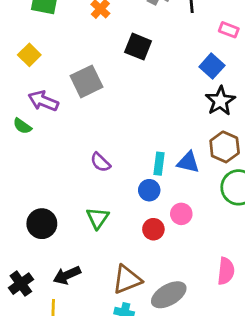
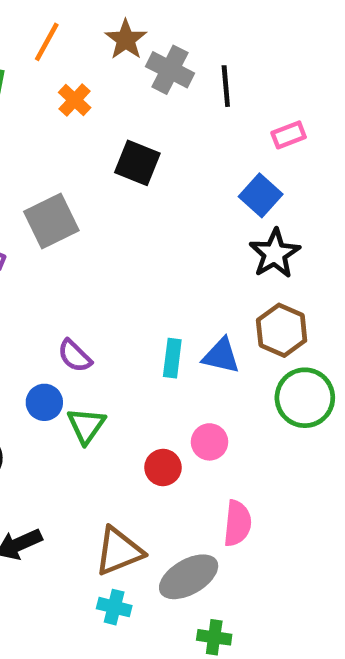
pink rectangle: (229, 30) -> (289, 135), turned -42
blue circle: (149, 190) -> (44, 402), moved
green triangle: (98, 218) -> (86, 426), moved
pink semicircle: (226, 271) -> (237, 523), moved

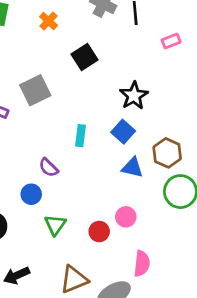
black square: (137, 163) -> (85, 57), turned 35
blue square: (261, 195) -> (123, 132), moved
black star: (275, 254) -> (134, 96), moved
cyan rectangle: (172, 358) -> (81, 136), moved
green triangle: (86, 426) -> (55, 225), moved

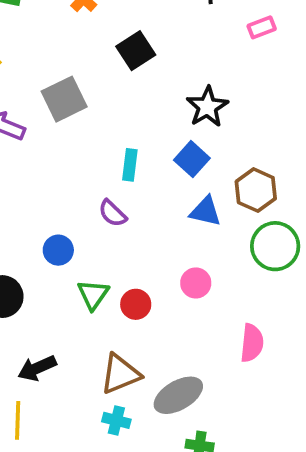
purple semicircle: (49, 168) -> (112, 213), moved
red circle: (99, 232) -> (136, 304), moved
pink semicircle: (142, 263) -> (252, 343), moved

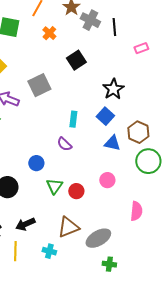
cyan cross: (116, 420) -> (49, 251), moved

